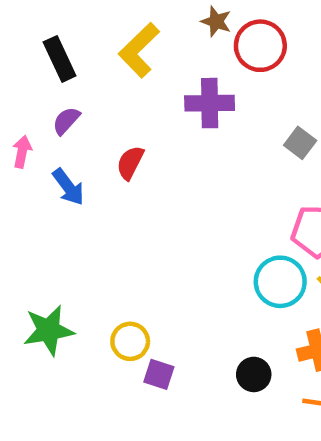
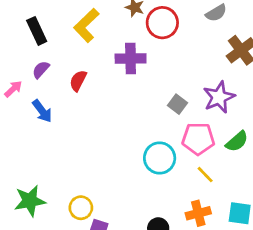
gray square: (300, 143) -> (178, 104), moved
pink arrow: (22, 152) -> (13, 89), turned 36
red semicircle: (130, 163) -> (78, 81), moved
cyan circle: (280, 282) -> (160, 158), moved

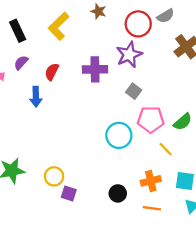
red circle: (162, 23) -> (138, 24), moved
purple cross: (131, 59) -> (95, 69), moved
purple star: (219, 97) -> (129, 55), moved
blue arrow: (42, 111) -> (36, 97), moved, turned 36
yellow line: (205, 175) -> (166, 149), moved

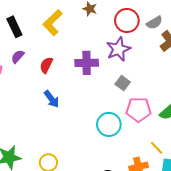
gray semicircle: (166, 16) -> (154, 23), moved
blue arrow: (36, 97) -> (52, 99), moved, turned -36
yellow line: (166, 149) -> (157, 148), moved

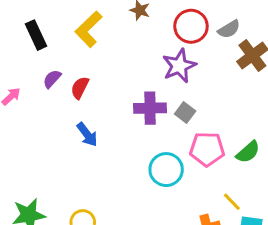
purple semicircle: (18, 57) -> (52, 79), moved
purple cross: (87, 63) -> (150, 108), moved

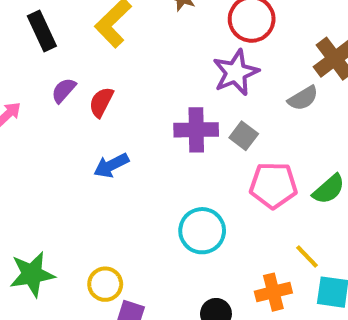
gray semicircle: (229, 29) -> (303, 98), moved
blue arrow: (87, 134) -> (111, 165), turned 100
cyan circle: (166, 170) -> (202, 231), moved

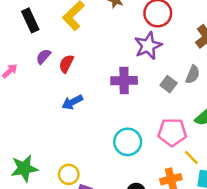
gray semicircle: (303, 98) -> (193, 75), moved, turned -36
gray square: (244, 136) -> (169, 84), moved
pink pentagon: (273, 185) -> (172, 132), moved

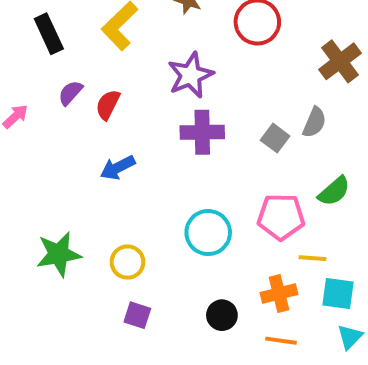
purple star: (148, 46) -> (190, 75), moved
yellow line: (191, 158) -> (312, 258), turned -42
green star: (24, 168) -> (59, 254), moved
yellow circle: (69, 174) -> (127, 262), moved

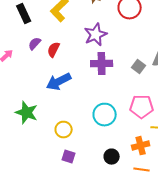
blue arrow: (118, 168) -> (59, 82), size x1.4
green star: (59, 254) -> (27, 113), moved, turned 30

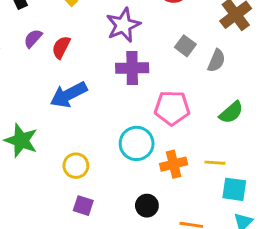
gray square: (139, 67) -> (185, 46), moved
pink pentagon: (142, 107) -> (172, 108), moved
orange cross: (141, 146) -> (174, 164), moved

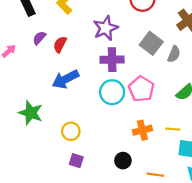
gray square: (185, 46) -> (151, 43), size x1.5
pink pentagon: (172, 108) -> (141, 89), turned 30
cyan circle: (137, 143) -> (112, 92), moved

